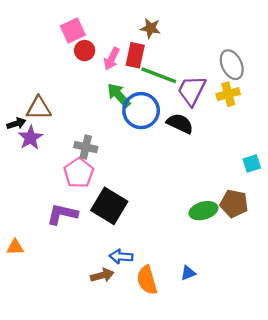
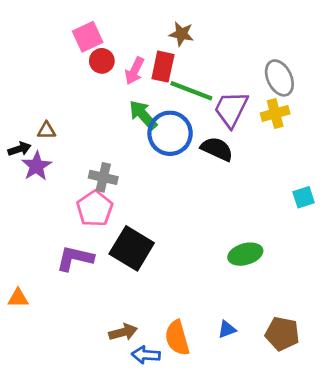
brown triangle: (39, 108) -> (46, 130), size x0.6
brown pentagon: (234, 204) -> (282, 334), moved
blue arrow: (121, 257) -> (146, 355), moved

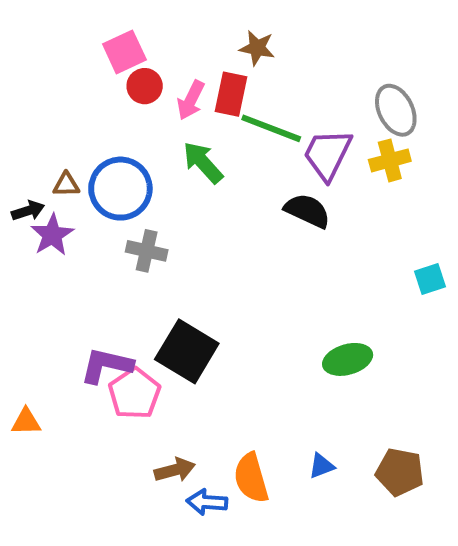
blue circle: (170, 133) -> (120, 189), moved
pink pentagon: (95, 209) -> (135, 394), moved

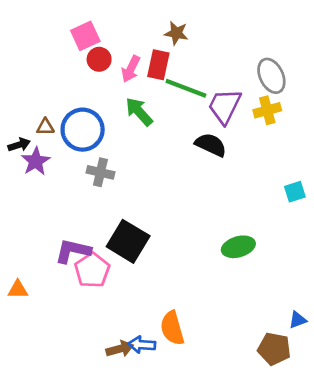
blue triangle: (321, 466) -> (298, 320), moved
brown arrow: (175, 470) -> (120, 349), moved
brown pentagon: (400, 472) -> (274, 349), moved

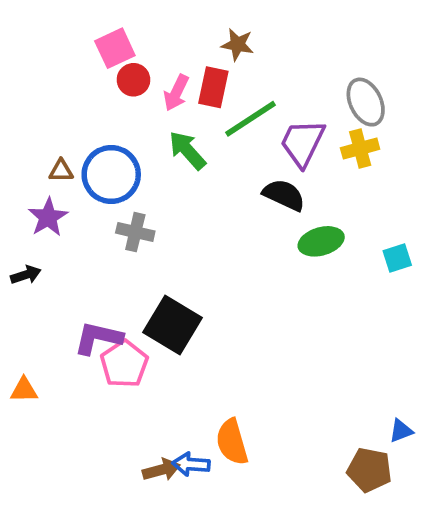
green line: (186, 88) -> (251, 119), turned -54
black arrow: (19, 145) -> (26, 275), moved
green ellipse: (238, 247) -> (321, 241), moved

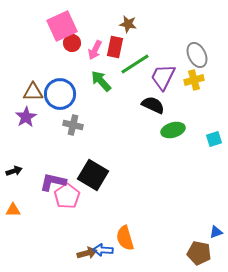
pink square: (115, 48) -> (62, 26), size x1.4
brown triangle: (61, 171) -> (33, 92), size x1.5
black arrow: (26, 275) -> (14, 171), moved

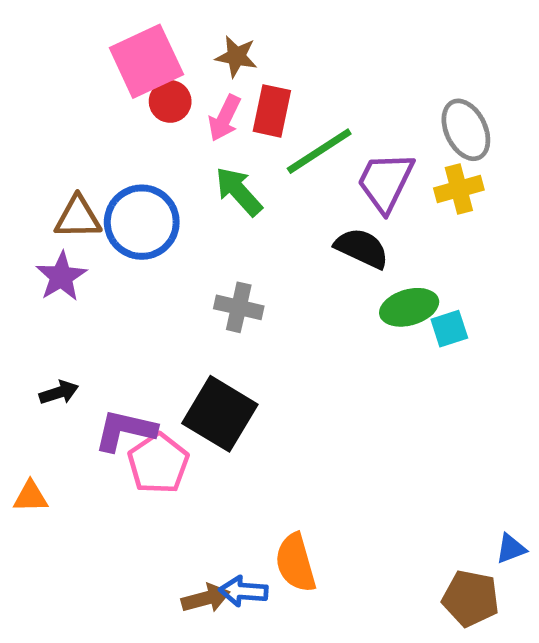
brown star: (128, 24) -> (236, 56), moved
gray cross: (73, 125) -> (239, 307), moved
cyan square: (214, 139) -> (449, 329), moved
black arrow: (14, 171) -> (59, 392), moved

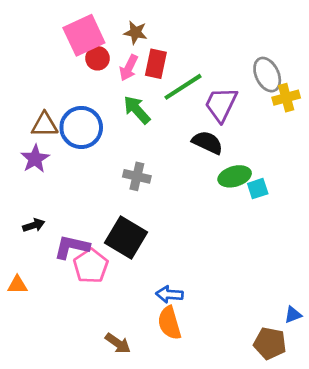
yellow cross: (459, 189) -> (286, 98), moved
blue arrow: (243, 591) -> (169, 294), moved
brown arrow: (206, 598) -> (118, 343), turned 50

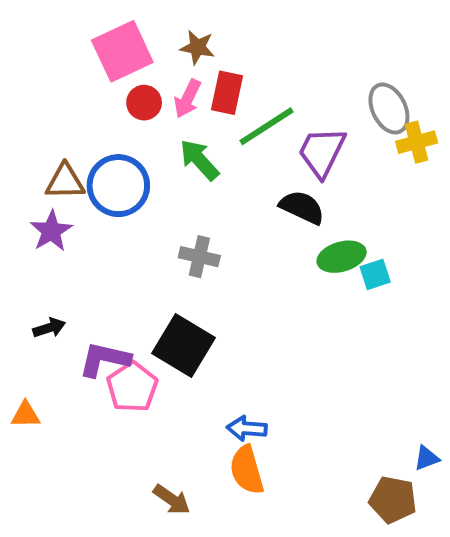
red circle: (97, 58) -> (144, 103), moved

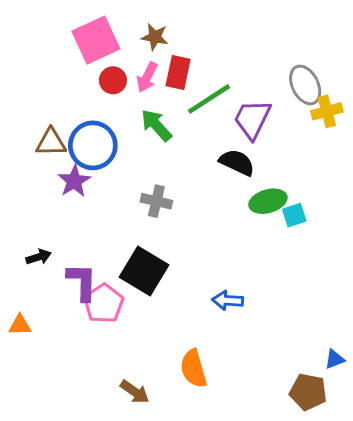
purple star: (51, 231) -> (74, 181), moved
purple L-shape: (105, 359) -> (82, 282), turned 78
blue arrow: (247, 428) -> (228, 300), moved

